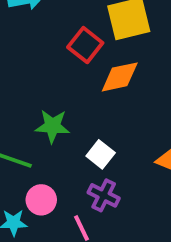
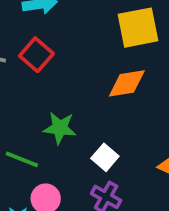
red square: (85, 45) -> (36, 55), moved

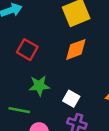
red square: (36, 55) -> (27, 50), moved

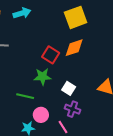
red square: (27, 50) -> (51, 55), moved

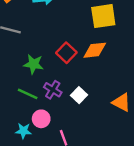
green star: (43, 77) -> (33, 64), moved
purple cross: (72, 109) -> (53, 90), moved

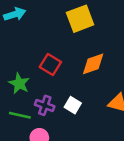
orange diamond: (95, 50) -> (93, 64), moved
green star: (33, 64) -> (19, 83), turned 30

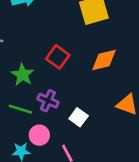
white square: (73, 105) -> (79, 117), moved

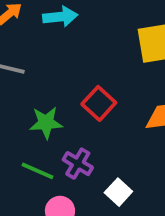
green star: (22, 75) -> (46, 123), turned 30

